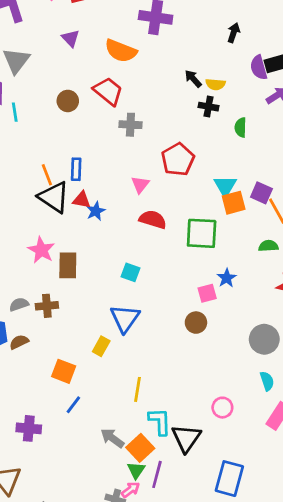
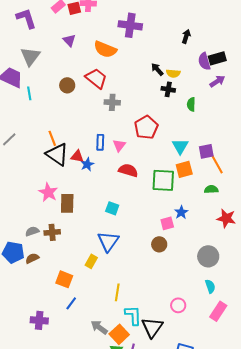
blue rectangle: (76, 169) -> (100, 142), moved
purple square: (261, 193) -> (206, 151), turned -35
orange square: (234, 203) -> (184, 169), moved

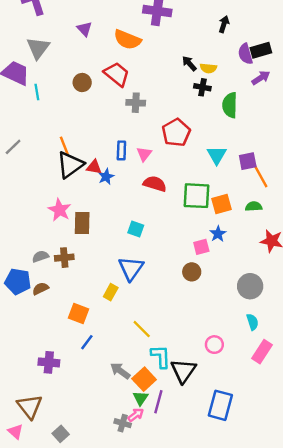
green semicircle: (191, 104) -> (230, 105), size x1.5
black triangle: (57, 154) -> (70, 165), turned 50
orange square: (184, 169) -> (222, 204), moved
yellow line: (117, 292) -> (142, 329), turned -54

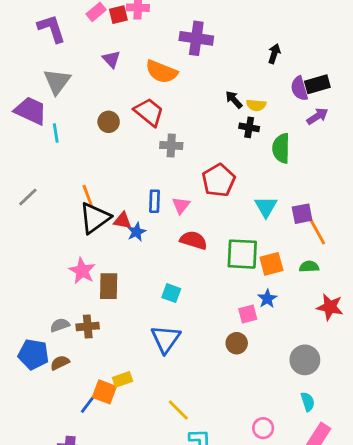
yellow rectangle: (111, 292) -> (123, 379), moved, turned 42
blue line: (87, 342) -> (88, 404), moved

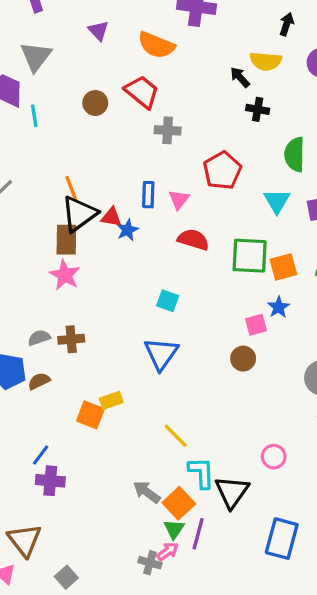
yellow semicircle: (256, 105) -> (266, 61), moved, size x1.4
green semicircle: (281, 148) -> (295, 154), moved
brown rectangle: (109, 286) -> (66, 240), moved
blue line: (88, 404) -> (41, 455), moved

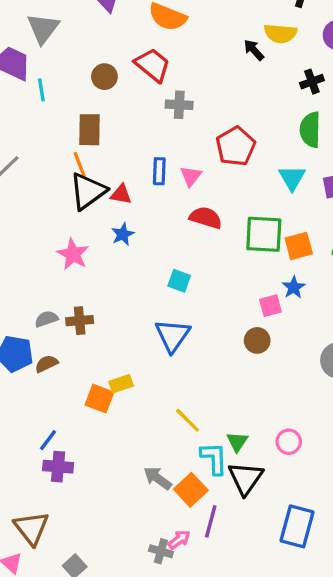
black cross: (258, 109) -> (312, 82), moved, turned -30
blue star: (127, 230) -> (123, 234), moved
brown rectangle: (66, 240) -> (90, 130), moved
green triangle: (174, 529) -> (237, 442), moved

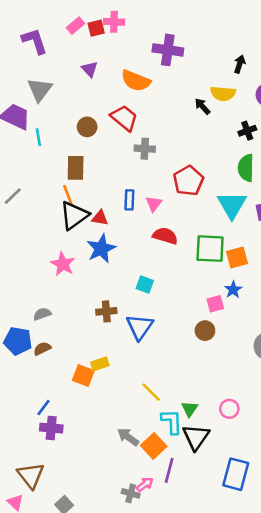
cyan triangle: (292, 178) -> (232, 205), size x1.4
blue star: (123, 234) -> (101, 249), size x1.6
brown cross: (80, 321) -> (106, 311), moved

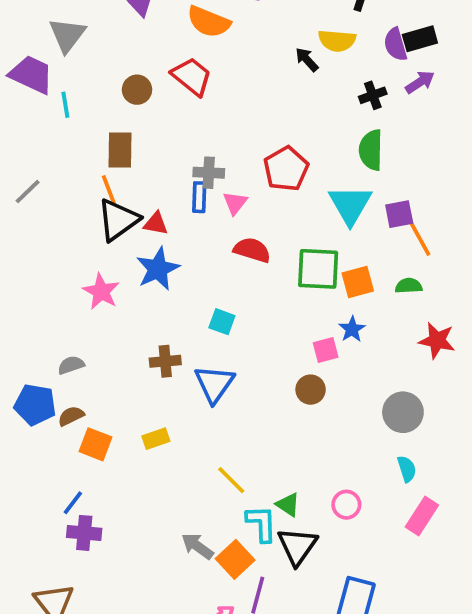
gray cross: (145, 149) -> (209, 173), moved
orange square: (83, 375) -> (96, 444), moved
green triangle: (190, 409) -> (288, 505), turned -30

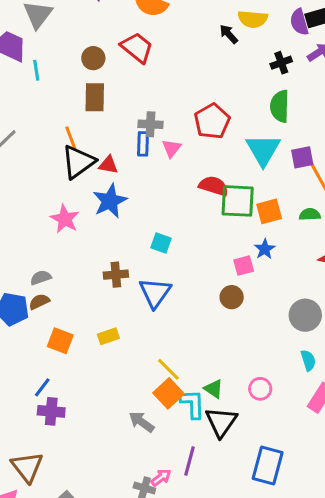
brown rectangle: (120, 150) -> (95, 97), moved
red semicircle: (252, 250) -> (214, 186), moved
brown semicircle: (71, 416) -> (39, 302), moved
orange square: (235, 559) -> (168, 393), moved

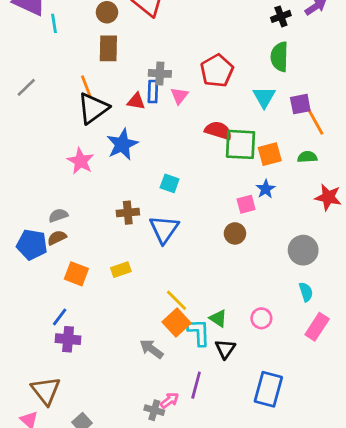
cyan triangle: (263, 150) -> (264, 97), size x0.7
red triangle: (108, 165) -> (136, 101), moved
black triangle: (221, 422) -> (225, 349), size x0.7

